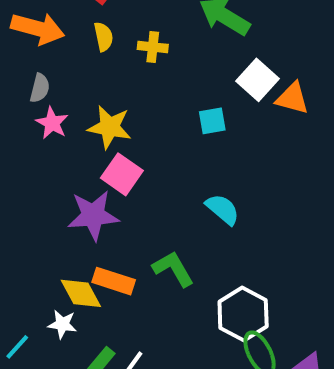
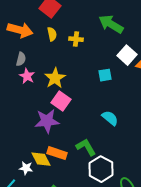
yellow star: (110, 127) -> (55, 78), turned 30
white hexagon: (243, 314) -> (101, 169), moved
white star: (62, 324) -> (26, 168), moved

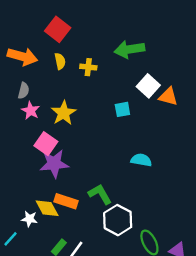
green arrow: (111, 24) -> (129, 49), turned -40
pink square: (61, 101) -> (46, 144), moved
cyan semicircle: (110, 118) -> (141, 160), moved, turned -30

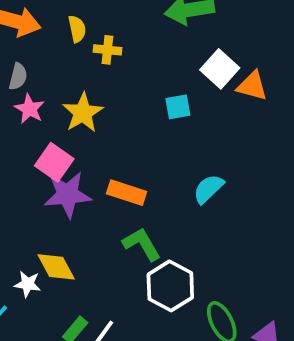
yellow cross: (88, 67) -> (107, 50), moved
cyan semicircle: (141, 160) -> (208, 189), turned -54
orange rectangle: (66, 201) -> (127, 193), moved

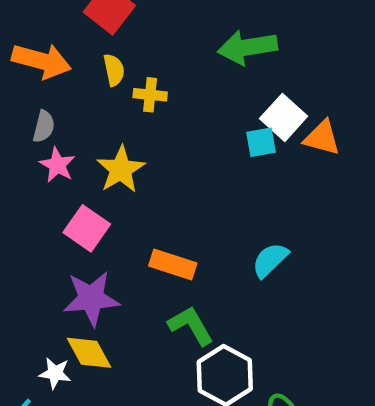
cyan square: (178, 107) -> (261, 142), moved
purple star: (68, 195) -> (91, 298), moved

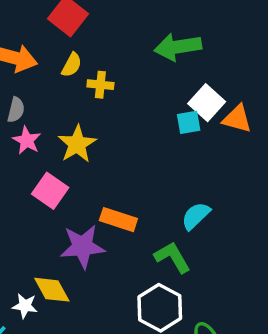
yellow semicircle: (114, 70) -> (72, 65), turned 40
purple star: (91, 298) -> (82, 247), moved
green L-shape: (191, 326) -> (172, 257), moved

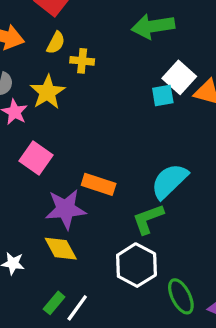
yellow star: (77, 144) -> (48, 92), moved
cyan semicircle: (196, 216) -> (169, 181), size x1.4
green L-shape: (172, 257) -> (148, 219), turned -80
yellow diamond: (52, 290) -> (61, 249), moved

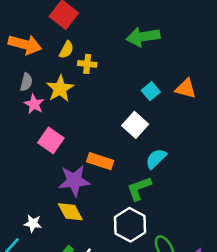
white square: (179, 77) -> (135, 125), moved
cyan square: (163, 95) -> (151, 91), turned -30
cyan semicircle: (169, 181) -> (156, 159), size x0.7

